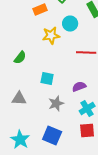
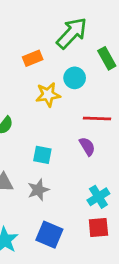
purple semicircle: (79, 87) -> (87, 146), moved, turned 80
gray star: (56, 104) -> (38, 190), moved

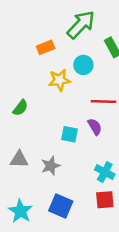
cyan square: (42, 155) -> (70, 134), moved
cyan cross: (98, 197) -> (105, 172), turned -30

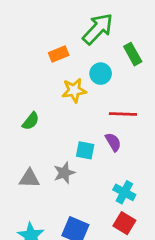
gray star: (51, 166) -> (64, 173), moved
red square: (105, 200) -> (124, 223), turned 36

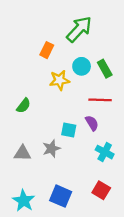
orange rectangle: (59, 54) -> (47, 50), turned -42
green rectangle: (133, 54) -> (105, 69), moved
cyan cross: (124, 192) -> (105, 152), moved

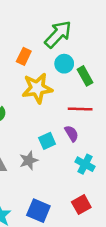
cyan circle: (82, 66) -> (64, 64), moved
yellow star: (59, 80) -> (37, 88), size x1.4
cyan square: (69, 130) -> (47, 141), turned -35
red square: (101, 190) -> (81, 205), turned 30

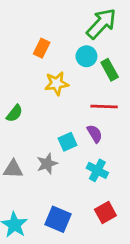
green arrow: (58, 34) -> (101, 24), moved
yellow star: (37, 88) -> (57, 83), size x0.7
cyan cross: (85, 164) -> (97, 170), moved

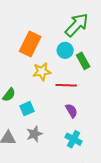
orange rectangle: (42, 48) -> (30, 44), size x1.6
red line: (104, 107) -> (66, 85), moved
cyan square: (67, 142) -> (27, 109), moved

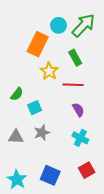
cyan circle: (65, 50) -> (59, 25), moved
green rectangle: (83, 61) -> (75, 58), moved
yellow star: (42, 72) -> (49, 71), turned -30

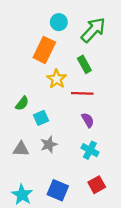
cyan circle: (59, 25) -> (59, 22), moved

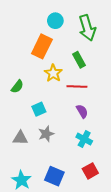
green arrow: (93, 30) -> (87, 28), turned 120
green semicircle: (22, 103) -> (17, 87), moved

